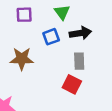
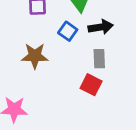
blue square: (51, 37) -> (68, 31), turned -35

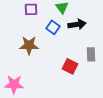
gray rectangle: (99, 59) -> (91, 54), moved

